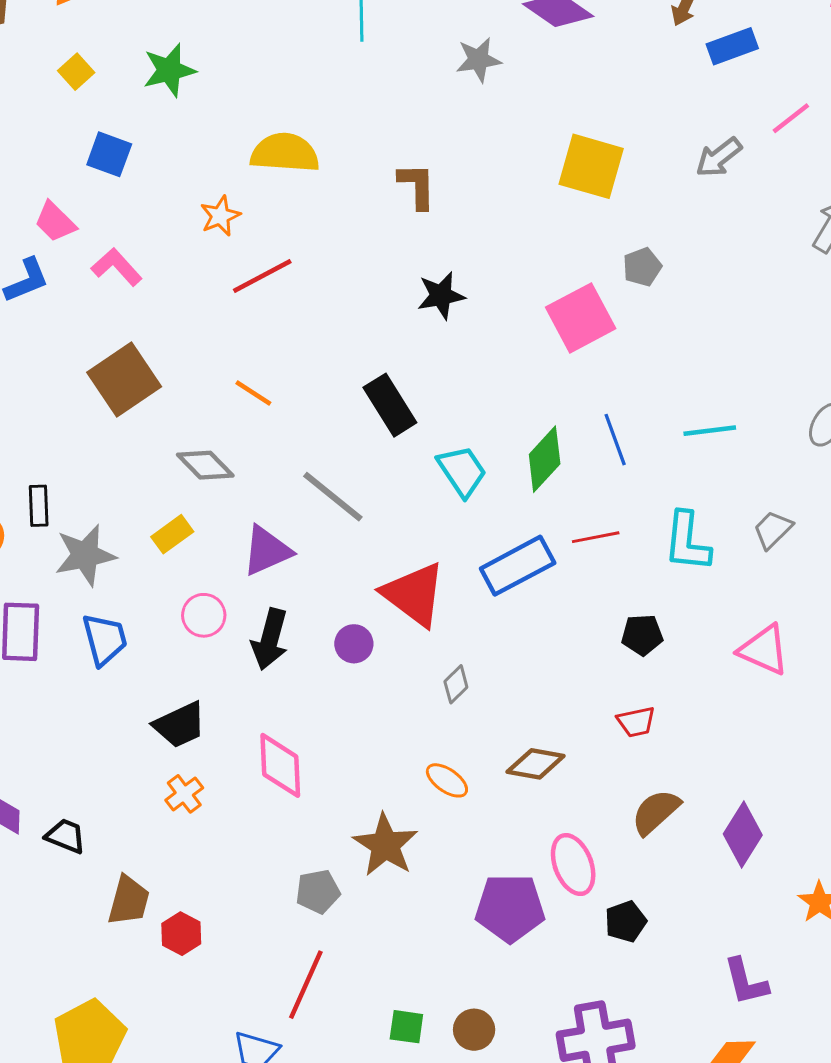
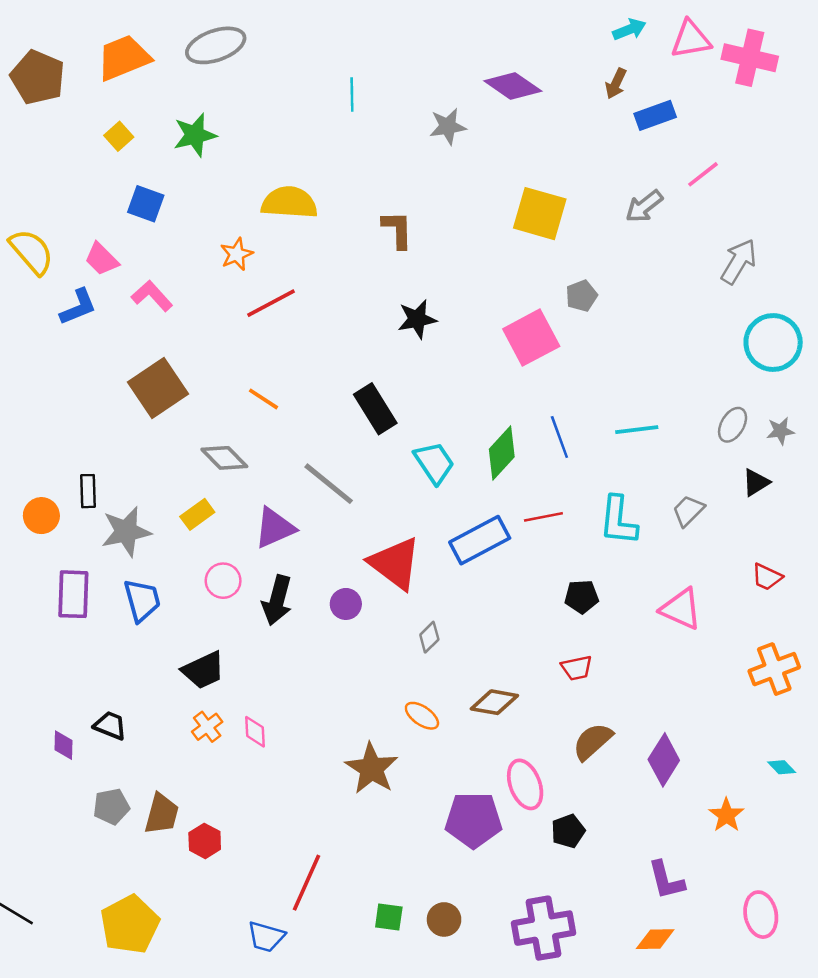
pink diamond: (280, 765) -> (255, 732), moved, size x0.6
black trapezoid: (66, 836) -> (110, 726), moved
gray pentagon: (318, 892) -> (111, 807), moved

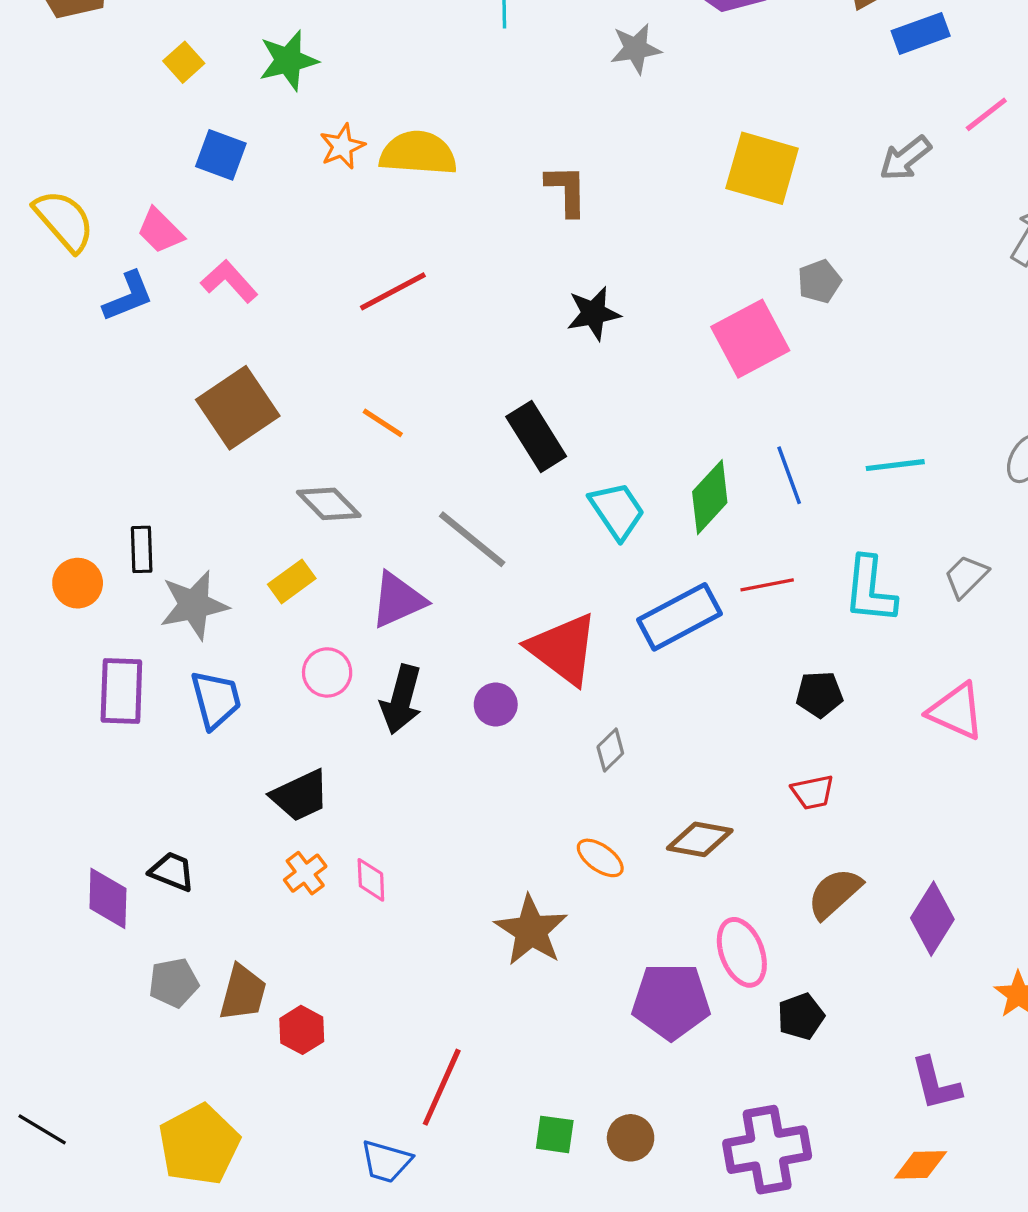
orange star: (237, 254) -> (342, 146), moved
purple diamond: (63, 745) -> (108, 898), size x1.5

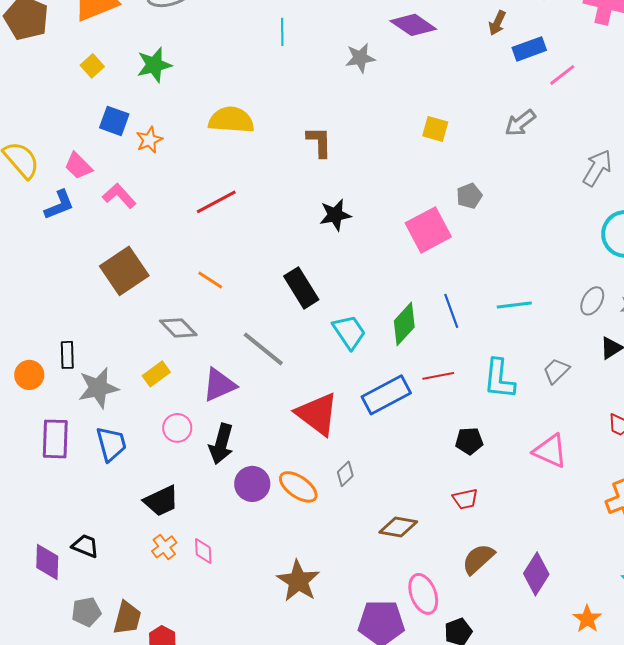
pink line: (986, 114) -> (562, 75), moved
orange star: (342, 146) -> (149, 140), moved
yellow square: (762, 168) -> (435, 129), size x0.6
purple circle: (496, 705) -> (252, 484), moved, size x1.4
orange ellipse: (600, 858) -> (298, 487), moved, size x1.4

